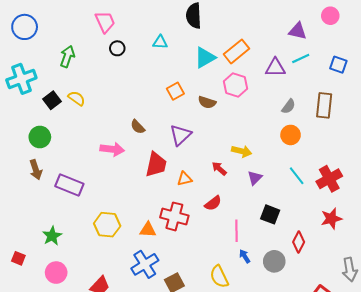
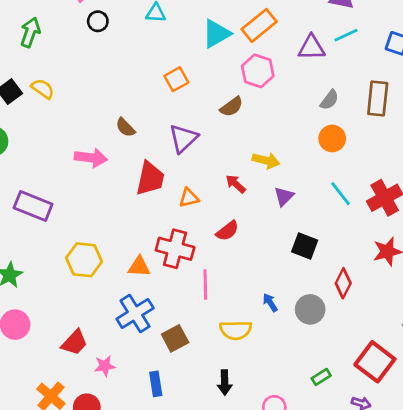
brown semicircle: (207, 102) -> (232, 107), moved, turned -54
pink line: (237, 231) -> (205, 285), moved
yellow semicircle: (219, 277) -> (236, 330), turned -65

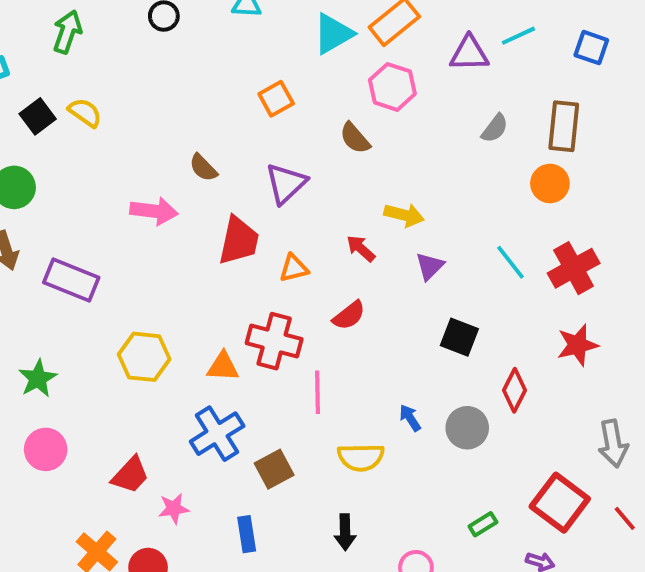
brown semicircle: (232, 107) -> (355, 138), turned 85
orange circle: (332, 138) -> (550, 183), moved

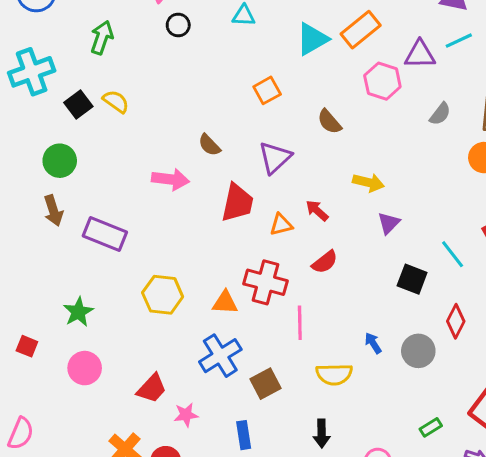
pink hexagon: (392, 87) -> (382, 81), moved
red arrow: (361, 248) -> (317, 211), moved
cyan line: (511, 262) -> (453, 254), moved

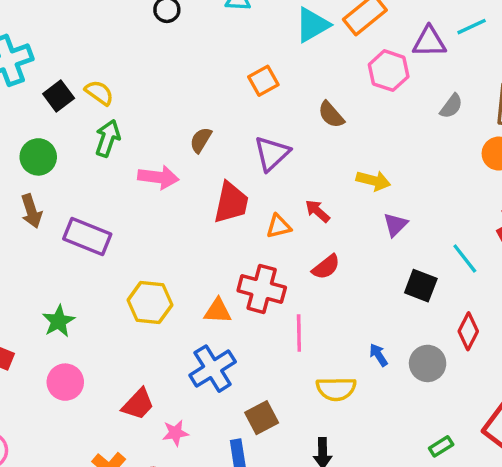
green arrow: (102, 37) -> (108, 138), moved
brown semicircle: (209, 145) -> (201, 140), turned 75
brown square: (266, 384) -> (262, 418), moved

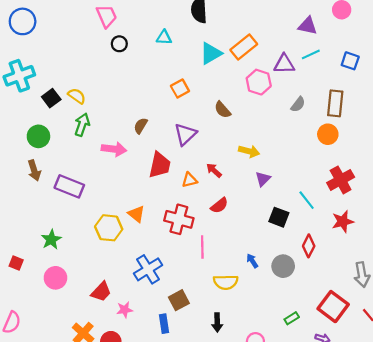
orange triangle: (218, 311) -> (136, 214), moved, turned 36

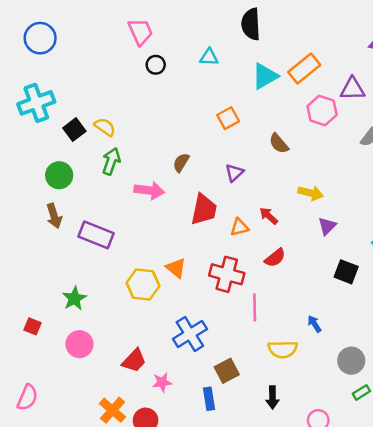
purple triangle: (185, 134) -> (234, 173), size x0.7
gray circle: (283, 266) -> (351, 361), moved

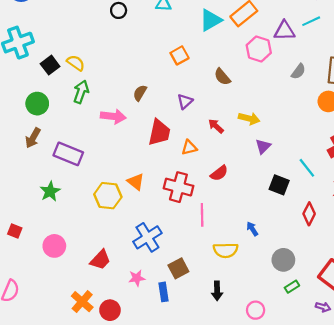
brown arrow: (54, 216) -> (33, 138), turned 48
red arrow: (269, 216) -> (216, 126), moved
green star: (74, 298) -> (50, 191), moved
pink star: (162, 382) -> (137, 278), moved

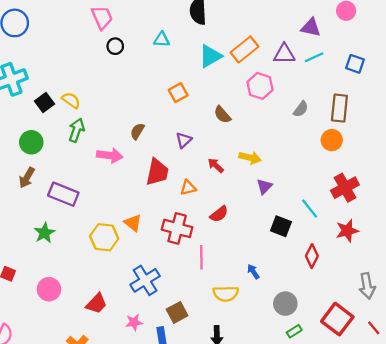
purple triangle: (284, 31) -> (284, 54), moved

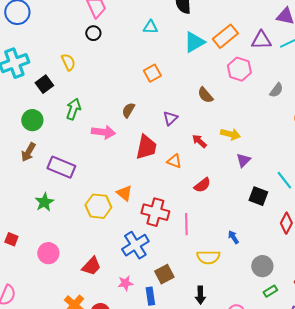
black circle: (115, 46) -> (93, 33), moved
orange square: (178, 93) -> (152, 73), moved
yellow semicircle: (71, 100) -> (68, 62), moved, turned 30
orange triangle: (188, 188) -> (174, 161), turned 35
red cross: (177, 228) -> (155, 212), moved

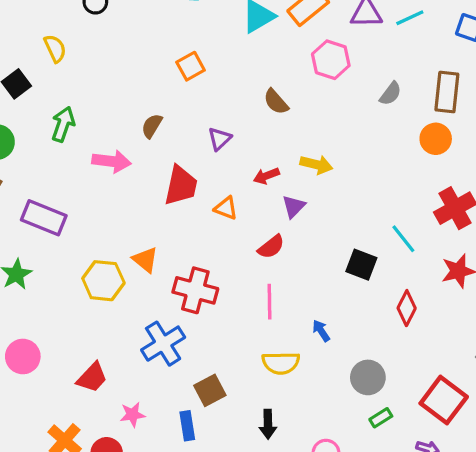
red arrow: (199, 141) -> (266, 176), turned -63
purple triangle: (243, 160) -> (294, 207), moved
pink line: (186, 224) -> (270, 302), moved
pink star: (125, 283) -> (132, 415), moved

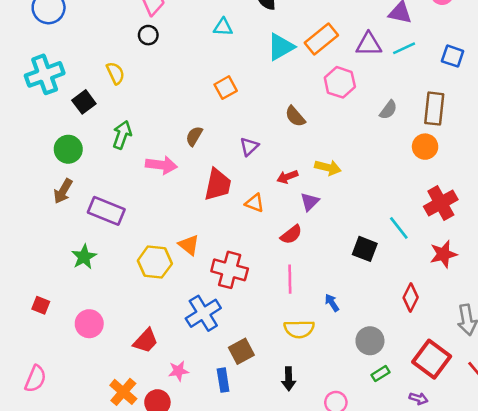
red diamond: (407, 308) -> (411, 297), moved

